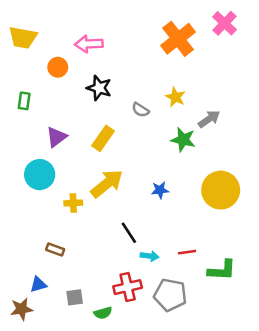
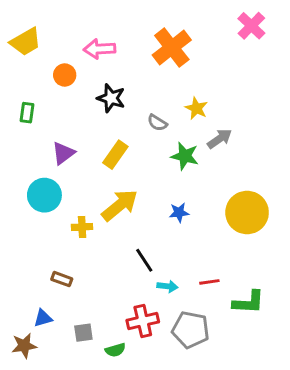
yellow trapezoid: (23, 37) -> (26, 42), turned -40
orange cross: (178, 39) -> (172, 48), moved
gray arrow: (209, 119) -> (220, 139), moved
green star: (183, 140) -> (185, 156), moved

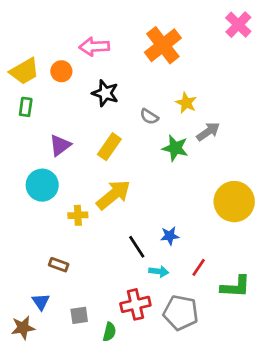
yellow trapezoid: (26, 42) -> (24, 71), moved
blue star: (179, 212) -> (170, 236), moved
red line: (209, 282) -> (199, 267), turned -48
blue triangle: (43, 318) -> (41, 302), turned -48
green semicircle: (115, 350) -> (109, 332), turned -60

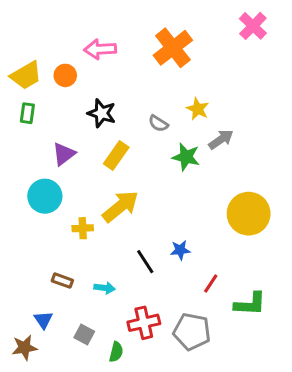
black star: (105, 93) -> (102, 113), moved
cyan arrow: (159, 271) -> (105, 288), moved
gray square: (79, 315) -> (84, 334), turned 36

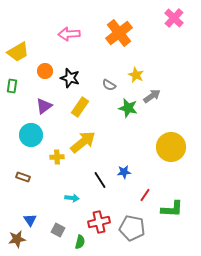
orange circle: (65, 75) -> (45, 71), moved
green rectangle: (27, 113) -> (12, 86), moved
brown rectangle: (62, 281) -> (23, 177), moved

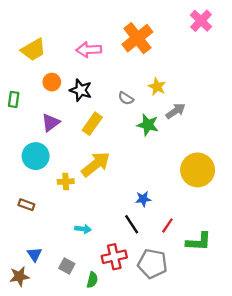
pink arrow: (69, 34) -> (89, 50), moved
yellow trapezoid: (18, 52) -> (33, 50), moved
black line: (100, 180) -> (132, 224), moved

